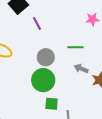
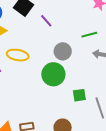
green circle: (43, 80) -> (53, 74), moved

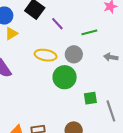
green line: (89, 35) -> (89, 32), moved
yellow ellipse: (18, 55) -> (46, 55), moved

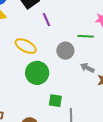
green line: (89, 32) -> (86, 36), moved
gray circle: (74, 54) -> (65, 51), moved

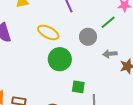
green line: (86, 36) -> (108, 22), turned -42
gray arrow: (87, 68) -> (110, 54), turned -32

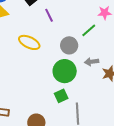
green circle: (60, 59) -> (65, 71), moved
green square: (78, 87) -> (61, 96), turned -32

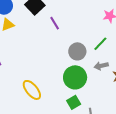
green line: (89, 30) -> (100, 44), moved
yellow ellipse: (29, 42) -> (32, 90), moved, turned 30

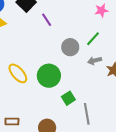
green circle: (75, 77) -> (49, 76), moved
yellow ellipse: (32, 90) -> (18, 73), moved

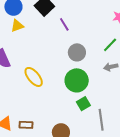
gray circle: (70, 47) -> (77, 52), moved
green circle: (49, 76) -> (77, 80), moved

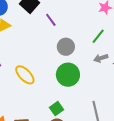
green square: (83, 104) -> (56, 109), moved

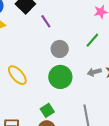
gray arrow: (101, 58) -> (94, 72), moved

